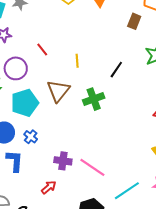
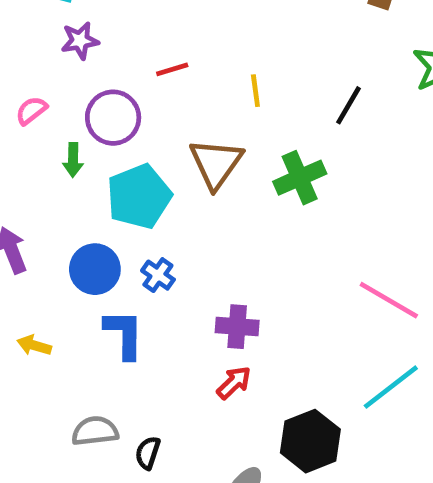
red line: (42, 50) -> (172, 69), turned -64
pink line: (92, 167) -> (389, 300), moved
red arrow: (49, 187) -> (234, 383), moved

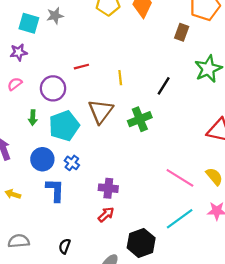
purple star: (80, 41) -> (19, 52), moved
green arrow: (73, 160) -> (33, 118), moved
gray semicircle: (95, 431) -> (19, 241), moved

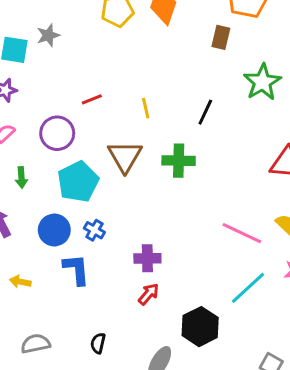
green arrow: (33, 118) -> (21, 177), moved
green cross: (140, 119) -> (179, 161), turned 30

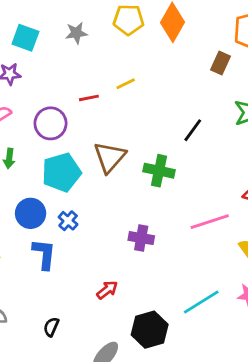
gray star: (48, 35) -> (76, 33), moved
yellow line: (146, 108) -> (126, 84), moved, turned 66
pink line: (242, 233) -> (210, 222), moved, turned -54
purple cross: (147, 258) -> (141, 238), moved

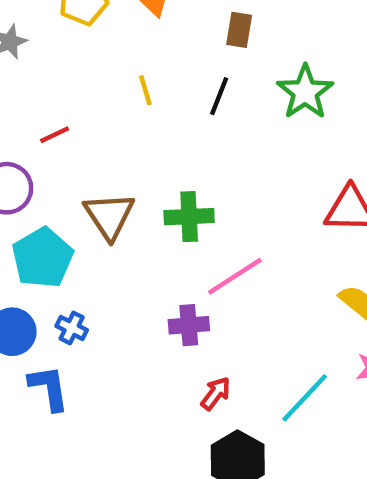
yellow line: (126, 84) -> (145, 90), moved, turned -66
black line: (193, 130) -> (219, 96), moved
pink line: (210, 222) -> (235, 276), moved
red arrow: (107, 290) -> (216, 393), moved

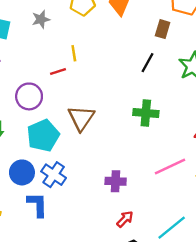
yellow line: (145, 90) -> (74, 53), moved
green cross: (189, 217) -> (146, 113), moved
pink line: (235, 276) -> (170, 167), moved
blue cross: (72, 328) -> (54, 175), size x1.5

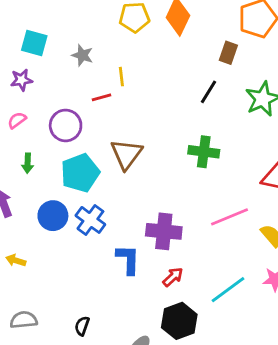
gray star: (41, 19) -> (82, 55), moved, turned 30
purple cross: (116, 181) -> (164, 231), size x1.4
blue L-shape: (37, 205) -> (128, 259), moved

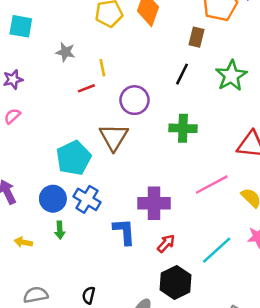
cyan square: (34, 43) -> (21, 26), moved
purple circle: (66, 125) -> (134, 100), moved
green arrow: (28, 163) -> (60, 230), moved

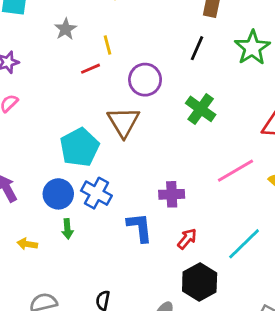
gray star: (65, 52) -> (65, 29), turned 30
green cross: (183, 128) -> (201, 109), turned 36
purple cross: (154, 203) -> (172, 194), size x0.7

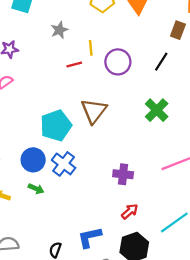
purple circle: (145, 80) -> (118, 62), moved
blue L-shape: (140, 227) -> (90, 237), moved, turned -105
green arrow: (67, 229) -> (36, 189), turned -70

